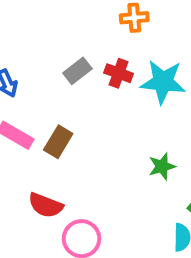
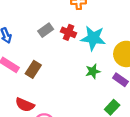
green star: (162, 166) -> (93, 71), moved

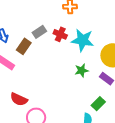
brown rectangle: (33, 69) -> (24, 46), moved

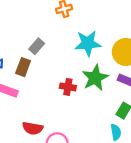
red cross: (60, 34) -> (68, 87), moved
green star: (82, 70) -> (95, 78), size x1.6

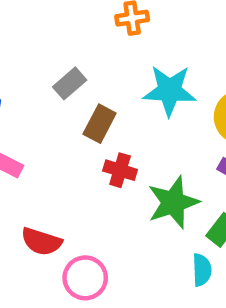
brown rectangle: (23, 67) -> (100, 124), moved
green star: (95, 78) -> (173, 202), moved

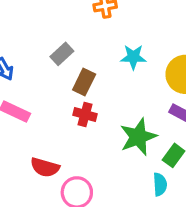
cyan star: (170, 91) -> (133, 57), size x0.7
red cross: (120, 170) -> (85, 115), moved

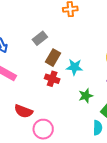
cyan star: (133, 57) -> (74, 67), moved
green star: (138, 137) -> (86, 96), size x0.6

